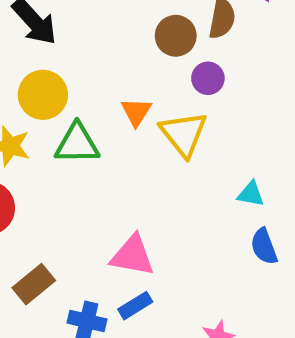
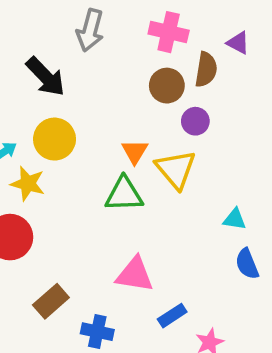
green triangle: (77, 144) -> (124, 194), moved
blue rectangle: (135, 306) -> (172, 316), moved

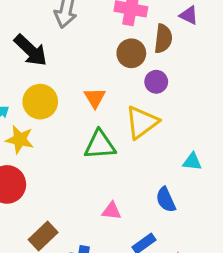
orange triangle: (135, 152) -> (95, 98), moved
yellow triangle: (176, 169) -> (142, 122), turned 36
blue semicircle: (247, 264) -> (166, 200), moved
pink triangle: (135, 275) -> (112, 211), size x0.6

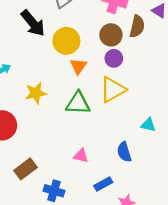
purple circle: (156, 82) -> (114, 58), moved
yellow circle: (40, 102) -> (66, 41), moved
yellow star: (20, 140) -> (36, 93), moved, turned -30

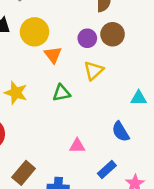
brown circle: (111, 35) -> (113, 34), moved
yellow triangle: (113, 90) -> (94, 71), size x0.7
yellow star: (36, 93) -> (16, 93), turned -30
green triangle: (78, 103) -> (61, 93), size x0.7

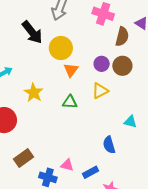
pink triangle: (77, 146) -> (67, 165), moved

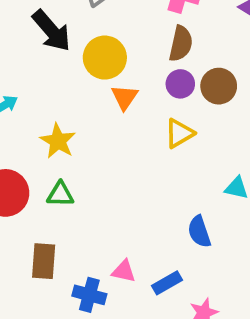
brown semicircle: (122, 37) -> (181, 44), moved
green triangle: (70, 102) -> (60, 194), moved
brown rectangle: (24, 158) -> (44, 261), turned -48

